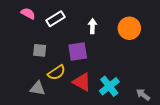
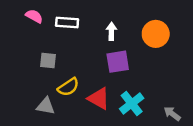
white rectangle: (55, 19) -> (67, 22), turned 36
purple square: (78, 51) -> (118, 62), moved

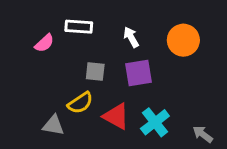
pink semicircle: (34, 16) -> (44, 43), moved, turned 108
white arrow: (111, 31) -> (131, 37), turned -30
gray square: (48, 60) -> (95, 72), moved

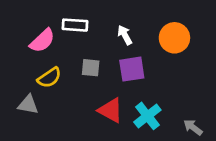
pink semicircle: (44, 43) -> (42, 41), size x1.4
yellow semicircle: (80, 103) -> (49, 78), moved
gray triangle: (53, 125) -> (28, 105), moved

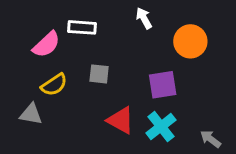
white arrow: (125, 35) -> (144, 18), moved
purple square: (132, 69) -> (163, 85), moved

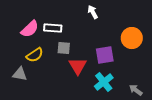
white rectangle: (82, 27) -> (53, 28), moved
orange circle: (190, 41) -> (132, 38), moved
red triangle: (121, 120) -> (78, 66), moved, turned 30

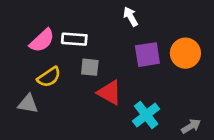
purple square: (105, 55) -> (147, 55), moved
red triangle: (78, 66) -> (109, 92), turned -30
gray arrow: (136, 90) -> (191, 126), turned 112

